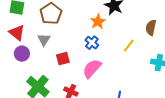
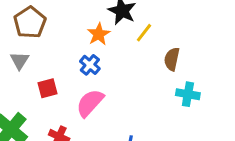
brown semicircle: (151, 28) -> (172, 59), moved
yellow line: (129, 46) -> (144, 33), moved

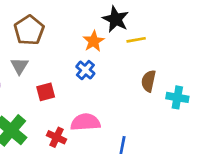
yellow line: (144, 33) -> (136, 40), turned 42
brown semicircle: (172, 59) -> (149, 81), moved
pink semicircle: (90, 103) -> (85, 122), moved, turned 44

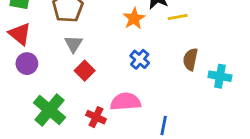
gray triangle: (19, 66) -> (73, 44), moved
blue cross: (85, 70) -> (140, 59), moved
red square: (46, 92) -> (85, 71), turned -30

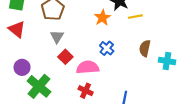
purple circle: (27, 64) -> (22, 67), moved
pink semicircle: (126, 102) -> (88, 67), moved
red cross: (96, 117) -> (86, 91), moved

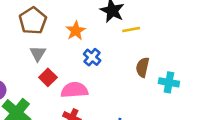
orange star: (102, 18) -> (76, 31), moved
blue cross: (107, 48) -> (92, 57), moved

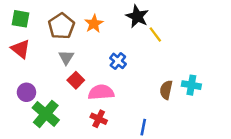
yellow line: (131, 29) -> (155, 34), turned 63
orange star: (76, 31) -> (94, 24), moved
brown semicircle: (143, 67) -> (166, 90), moved

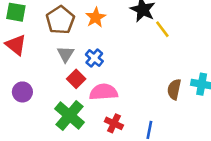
blue cross: (118, 61) -> (94, 58), moved
green cross: (46, 114) -> (70, 116), moved
red cross: (99, 119) -> (114, 123), moved

